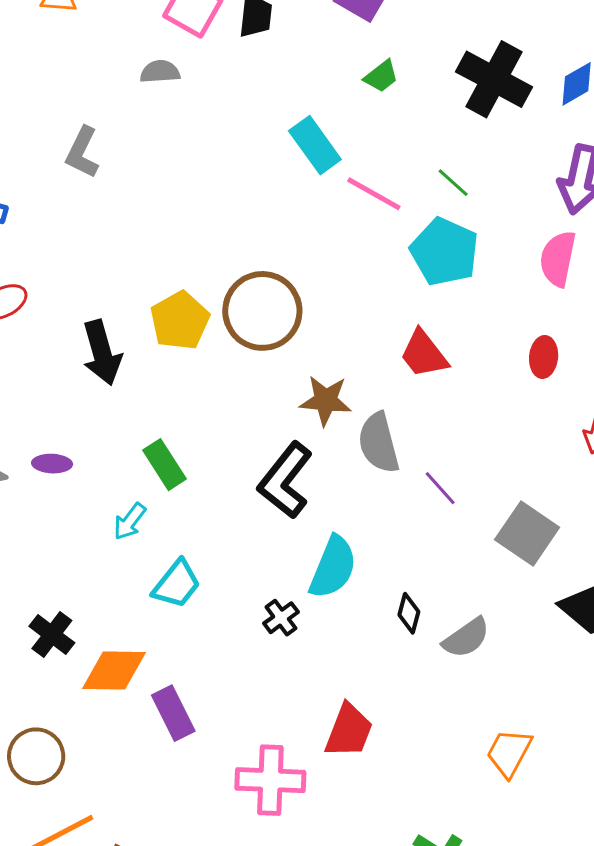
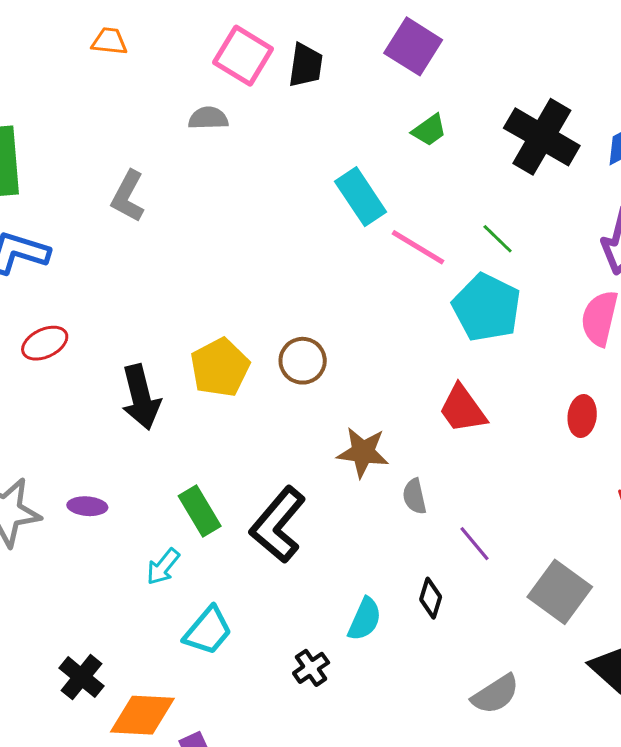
brown circle: (262, 311) -> (303, 361), size x0.6
gray semicircle: (379, 443) -> (414, 496), size x0.6
black L-shape: (285, 480) -> (278, 525), moved
cyan semicircle: (333, 567) -> (365, 619), size x0.7
black diamond: (409, 613) -> (431, 598), moved

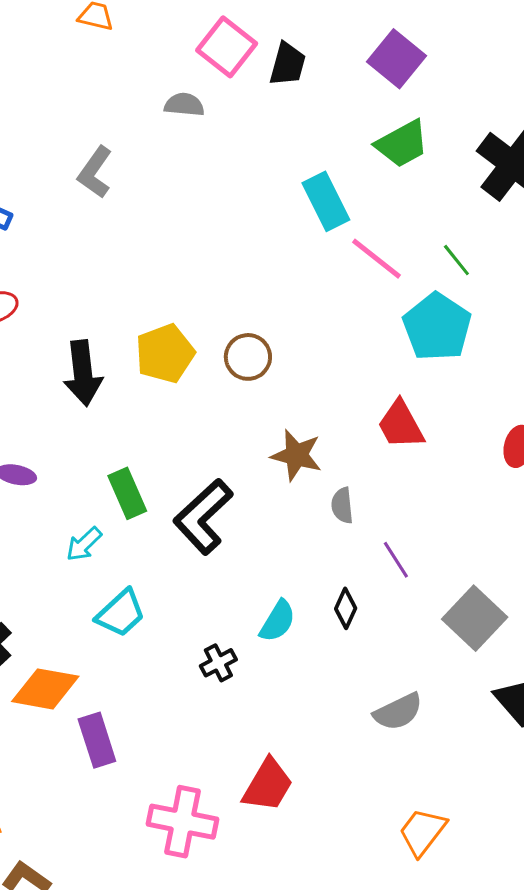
green trapezoid: (429, 130) -> (402, 144), size x1.5

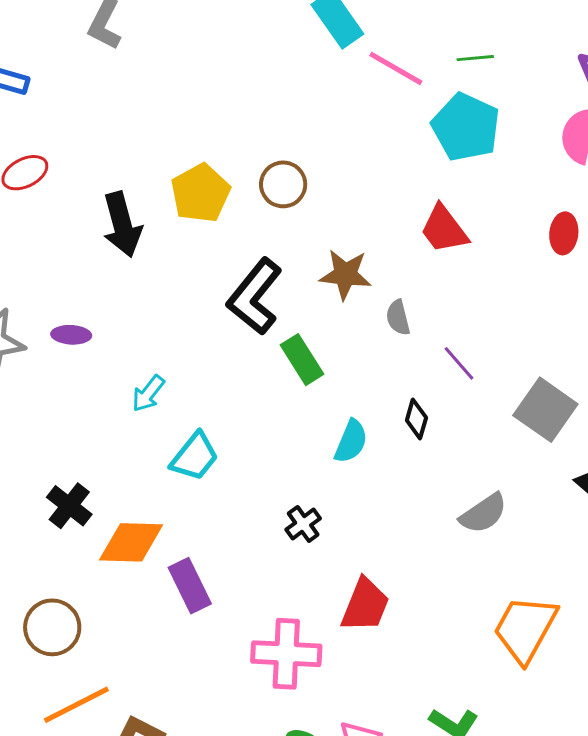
green line: (456, 260) -> (475, 58), turned -48
green rectangle: (127, 493) -> (302, 360), moved
black L-shape: (203, 517) -> (255, 297), moved
black cross: (218, 663) -> (303, 524), moved
orange trapezoid: (422, 832) -> (525, 629), size x1.4

